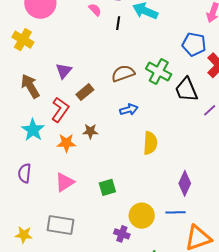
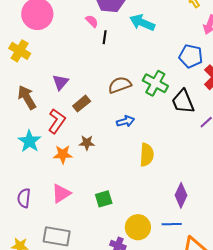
black line: (118, 23) -> (105, 37), moved
purple semicircle: (25, 173) -> (24, 198), moved

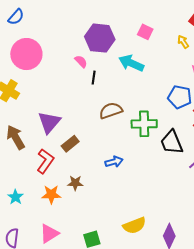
purple triangle: (60, 82) -> (49, 122), size x1.4
green cross: (155, 83) -> (144, 124), turned -30
brown semicircle: (120, 85) -> (111, 111), moved
cyan star: (29, 141) -> (15, 197), moved, size x0.7
yellow semicircle: (147, 155) -> (134, 226), moved, turned 65

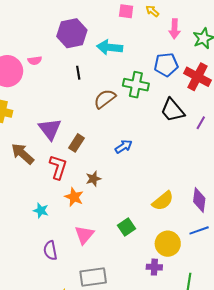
pink square: (145, 32) -> (126, 11), moved
pink semicircle: (81, 61) -> (35, 61), moved, turned 144
green cross: (144, 124) -> (136, 85), moved, turned 30
orange star: (51, 194) -> (74, 197), turned -30

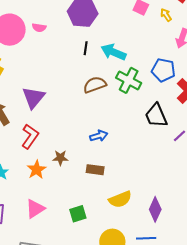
cyan arrow: (110, 47) -> (113, 52), moved
black line: (78, 73) -> (86, 48), moved
brown rectangle: (76, 143) -> (95, 170), moved, turned 48

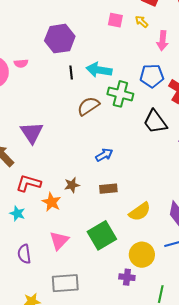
red L-shape: (30, 136) -> (29, 183), moved, turned -95
green square: (78, 214) -> (102, 235), size x1.6

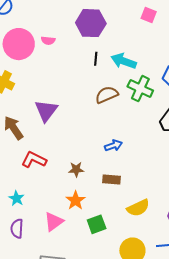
orange star: (51, 202) -> (76, 200), moved
cyan star: (17, 213) -> (17, 198), moved
green square: (102, 235) -> (97, 224), size x0.7

